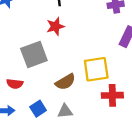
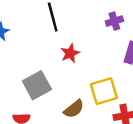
red star: (55, 26) -> (70, 53), moved

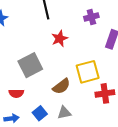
purple cross: (114, 21) -> (91, 17), moved

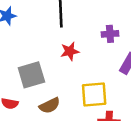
brown semicircle: (61, 86) -> (50, 105), moved

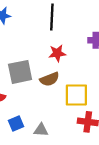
brown semicircle: (50, 105) -> (50, 79), moved

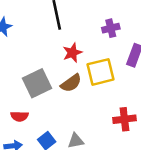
yellow square: (76, 95) -> (100, 72), moved

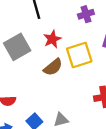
gray square: (37, 83) -> (17, 47), moved

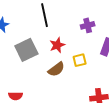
yellow square: (79, 55) -> (80, 60), size x0.6

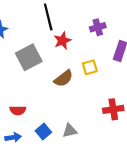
red star: (57, 45) -> (62, 41), moved

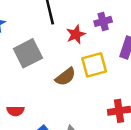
red star: (62, 41) -> (76, 34), moved
yellow square: (90, 67) -> (94, 65), size x1.5

